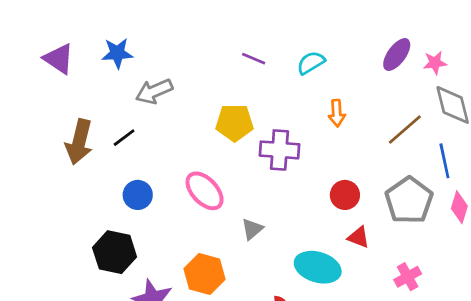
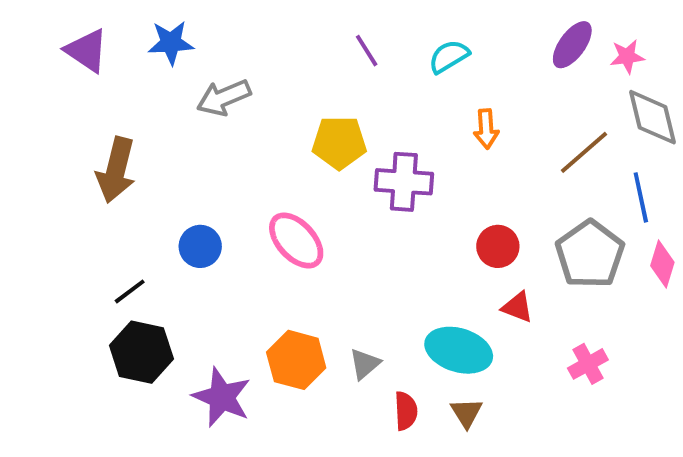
purple line: (254, 59) -> (367, 51), turned 35
black line: (124, 138) -> (130, 291), moved
gray triangle: (252, 229) -> (365, 364), moved
black hexagon: (115, 252) -> (141, 352), moved

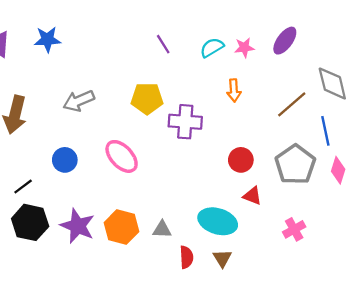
pink star: (627, 56) -> (244, 48), moved
gray arrow: (224, 98) -> (79, 101), moved
gray triangle: (365, 364) -> (162, 229), turned 42
purple star: (222, 397) -> (78, 226), moved

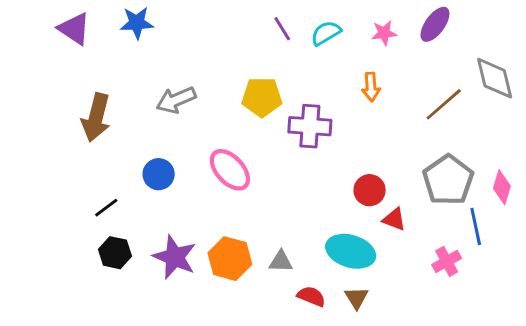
cyan semicircle: (212, 48) -> (326, 33), moved
blue line: (325, 131) -> (476, 227), moved
red circle: (241, 160) -> (370, 190), moved
black hexagon: (30, 222) -> (115, 253), size x0.7
red semicircle: (186, 257) -> (311, 296), turned -65

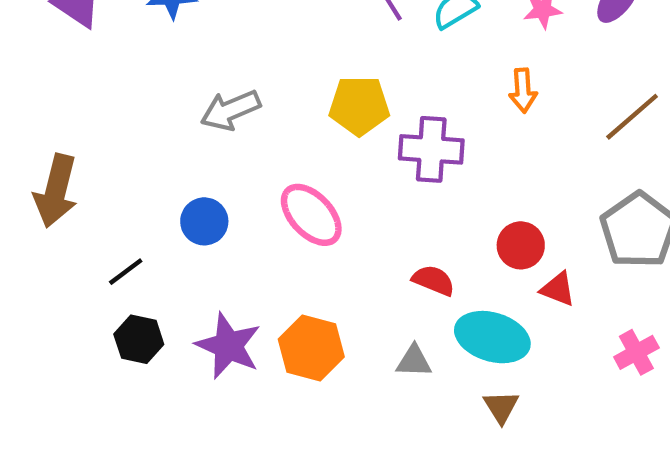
brown arrow: (96, 117) -> (56, 191), moved
gray triangle: (281, 261) -> (414, 361), moved
red semicircle: (311, 296) -> (433, 280), moved

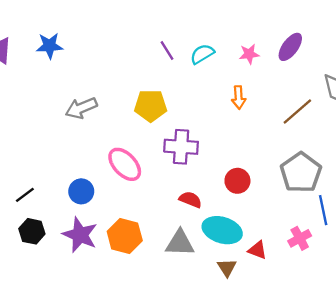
purple cross: (431, 149) -> (181, 147), moved
blue circle: (204, 221) -> (81, 191), moved
red triangle: (558, 289) -> (257, 250), moved
gray triangle: (414, 361) -> (180, 243), size x1.5

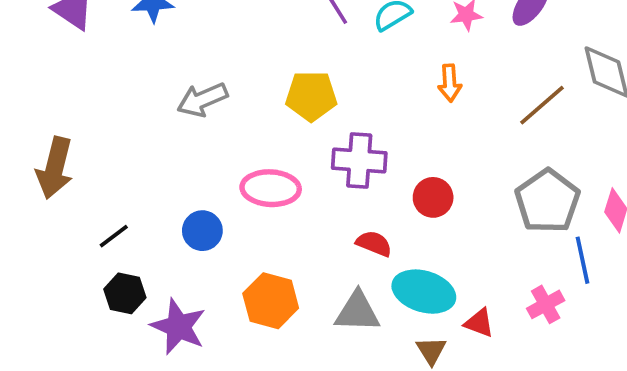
pink ellipse: (125, 164) -> (271, 188), turned -44
red circle: (237, 181) -> (433, 197), moved
purple star: (80, 235) -> (178, 327), moved

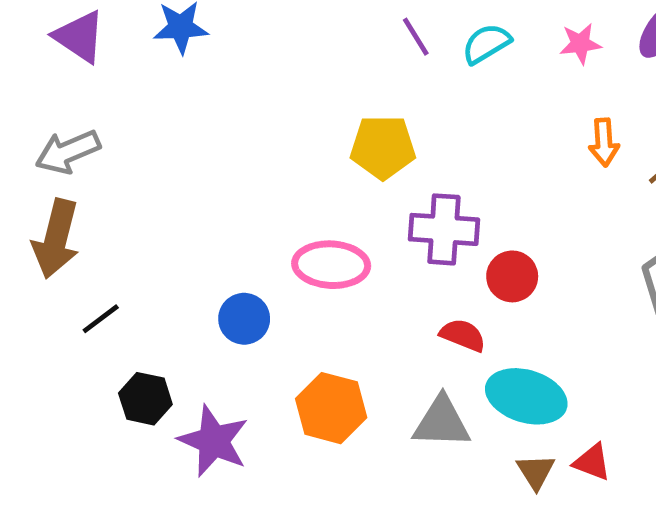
orange arrow: (450, 83) -> (604, 142), moved
gray arrow: (202, 100) -> (68, 152), moved
red circle: (433, 197) -> (512, 276), moved
black line: (114, 236) -> (101, 319), moved
red triangle: (479, 323) -> (592, 462), moved

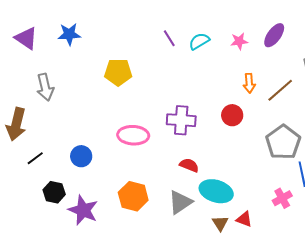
yellow pentagon: (383, 147) -> (118, 72), moved
gray arrow: (68, 152) -> (45, 87), moved, turned -80
red circle: (512, 276) -> (232, 115), moved
blue circle: (244, 319) -> (81, 156), moved
gray triangle: (442, 422) -> (180, 202), turned -36

